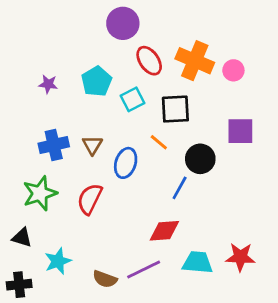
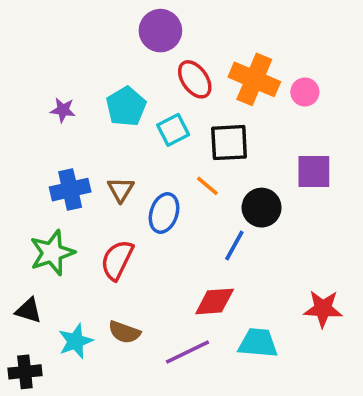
red star: (240, 257) -> (323, 309), moved
brown semicircle: (105, 279) -> (124, 332), moved

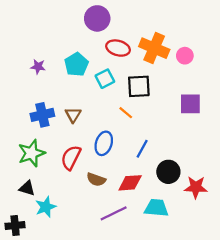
red ellipse: (195, 79) -> (118, 48), turned -40
black circle: (262, 208) -> (168, 172), moved
blue ellipse: (164, 213) -> (104, 143), moved
black triangle: (29, 311) -> (27, 188), moved
brown semicircle: (124, 332) -> (96, 179), moved

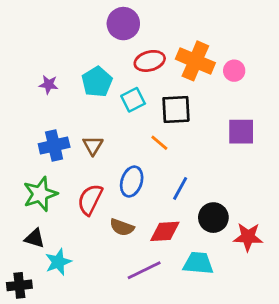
red ellipse: (118, 48) -> (150, 61), turned -30

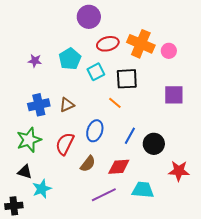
brown triangle: (93, 145) -> (67, 105), turned 35
black circle: (213, 218) -> (154, 144), moved
brown semicircle: (122, 227) -> (88, 164), turned -72

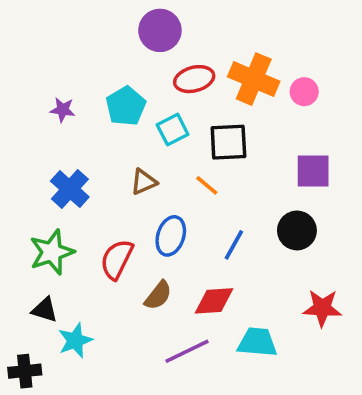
blue cross: (39, 105) -> (70, 189), turned -35
brown triangle: (67, 105) -> (144, 182), moved
black circle: (154, 144) -> (297, 230), moved

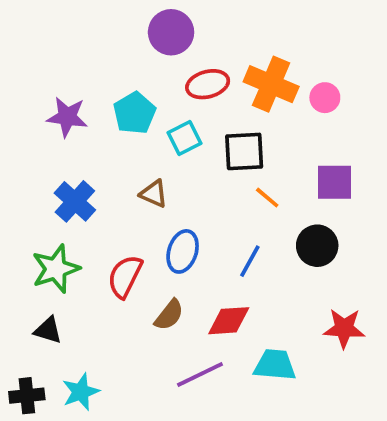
purple star: (63, 110) -> (67, 117), size x1.5
brown triangle: (144, 182) -> (154, 194), turned 48
orange line: (207, 185) -> (267, 198), moved
cyan star: (75, 340) -> (81, 392), moved

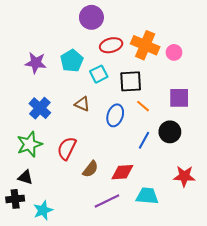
blue ellipse: (183, 251) -> (115, 115), moved
blue line: (250, 261) -> (144, 140), moved
black cross: (27, 396) -> (15, 199), moved

